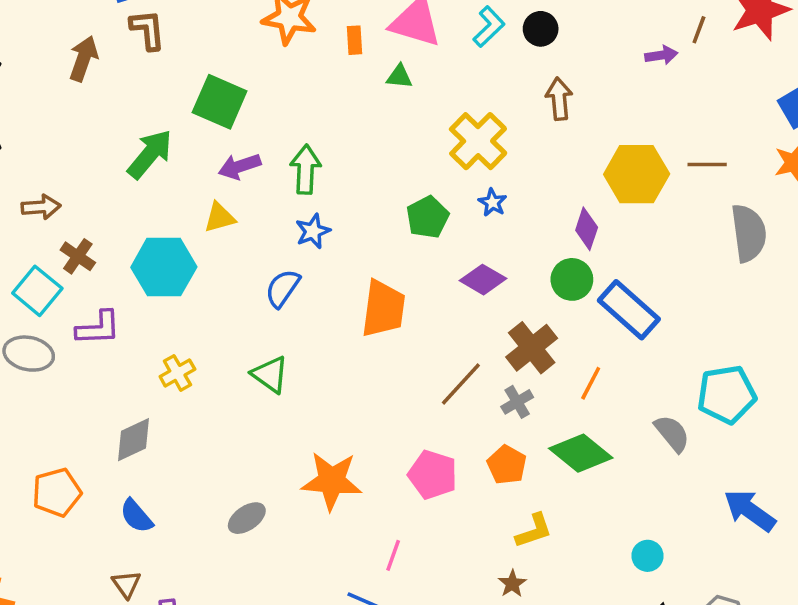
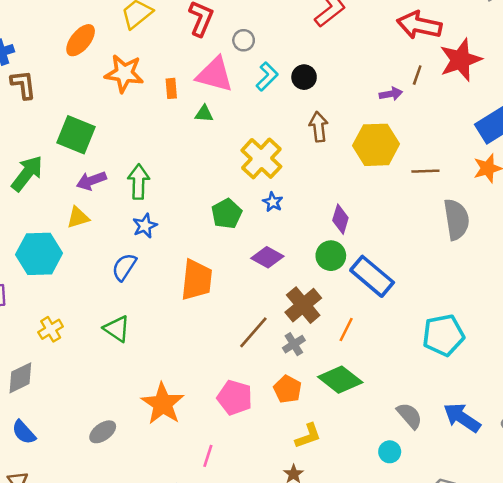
yellow hexagon: (637, 174) -> (376, 145), moved
gray semicircle: (672, 433) -> (409, 416), moved
orange star: (332, 481) -> (163, 404), turned 30

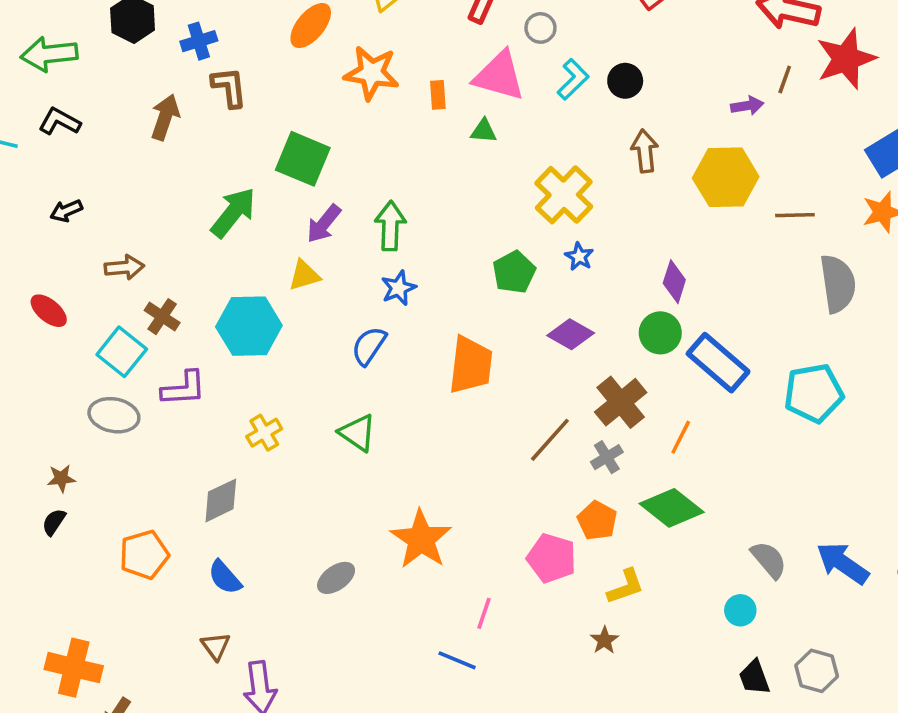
purple arrow: (91, 181) -> (324, 224), turned -32
cyan pentagon: (443, 335) -> (814, 393), moved
pink pentagon: (235, 398) -> (552, 558), moved

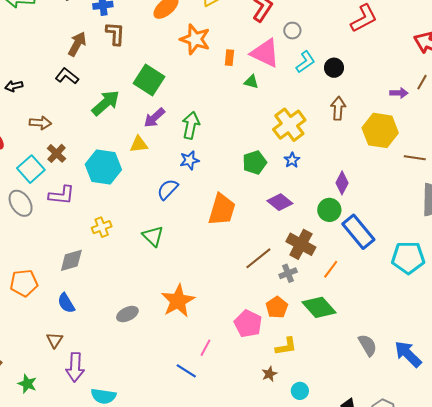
black L-shape: (60, 122) -> (67, 76), moved
brown cross: (621, 402) -> (301, 244), turned -32
gray ellipse: (114, 415) -> (21, 203), turned 36
cyan circle: (740, 610) -> (300, 391), moved

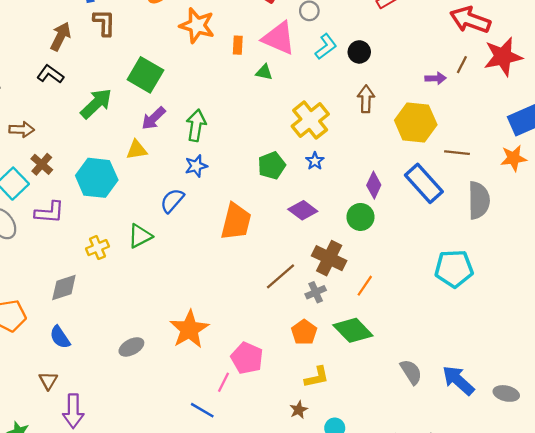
blue rectangle: (358, 232) -> (424, 183), moved
green triangle: (153, 236) -> (140, 236), moved, turned 50
pink pentagon: (248, 324) -> (247, 358), moved

